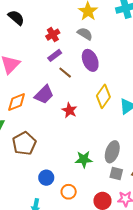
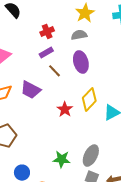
gray semicircle: (85, 34) -> (79, 35), turned -49
purple trapezoid: (44, 95) -> (31, 90), turned 65
red star: (69, 110) -> (65, 109), moved

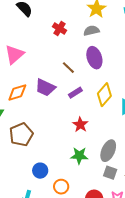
red cross: (47, 31) -> (59, 29), turned -32
purple rectangle: (46, 52) -> (75, 93), moved
red star: (65, 109) -> (80, 125), moved

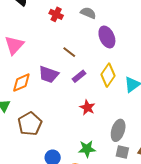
gray semicircle: (91, 31) -> (88, 13), turned 42
purple ellipse: (94, 58) -> (107, 37), moved
green star: (79, 156) -> (87, 149), moved

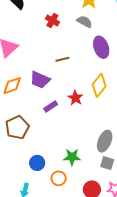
brown line: (69, 52) -> (62, 59), turned -56
purple rectangle: (79, 76) -> (51, 107), moved
red star: (87, 108) -> (75, 98), moved

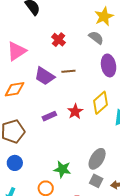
red cross: (52, 20) -> (58, 40), moved
purple trapezoid: (40, 80) -> (45, 76), moved
blue circle: (37, 163) -> (15, 163), moved

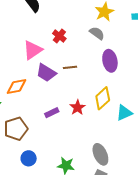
pink triangle: (17, 51) -> (33, 50), moved
gray ellipse: (97, 159) -> (100, 154), turned -55
blue circle: (15, 163) -> (29, 158), moved

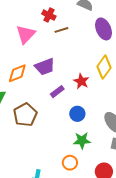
brown line: (70, 67) -> (61, 30), moved
purple trapezoid: (46, 73) -> (45, 67), moved, turned -40
blue circle: (29, 158) -> (77, 114), moved

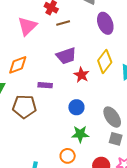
purple trapezoid: (45, 67) -> (66, 56), moved
purple rectangle: (57, 92) -> (45, 85), moved, turned 40
brown pentagon: (25, 115) -> (24, 107), turned 30

